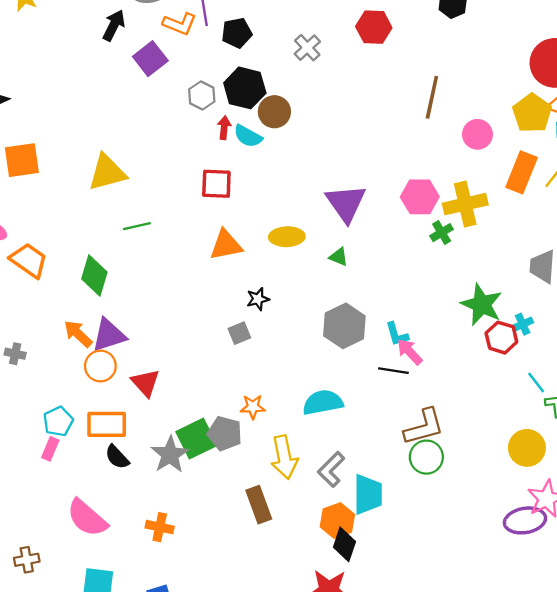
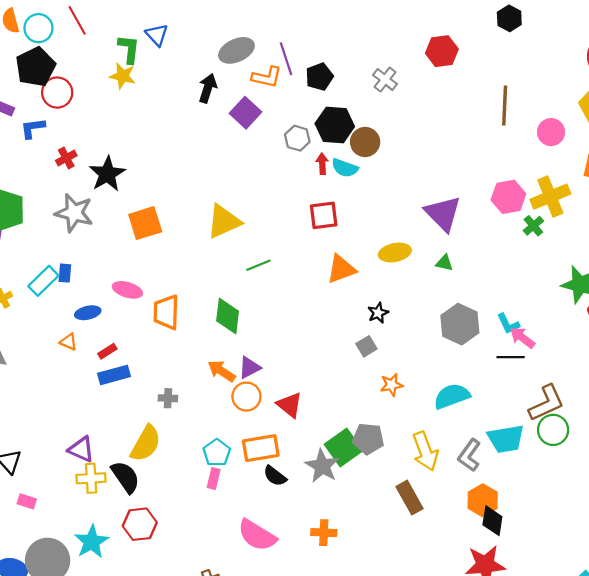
orange trapezoid: (29, 260) -> (166, 312), turned -114
purple triangle: (109, 335) -> (249, 368), size x0.7
orange star: (253, 407) -> (391, 385), moved
cyan trapezoid: (368, 494) -> (506, 439), moved, turned 90

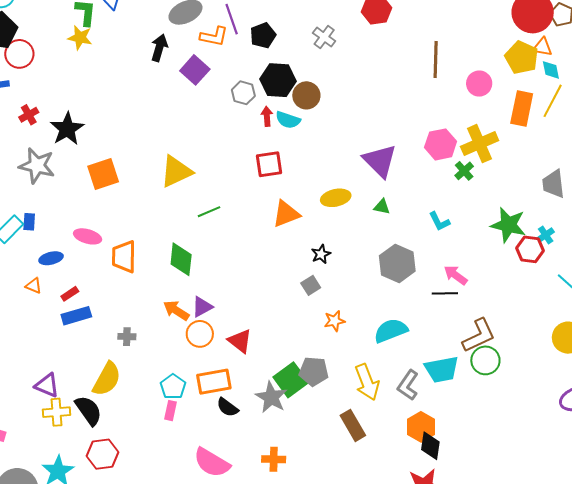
cyan L-shape: (508, 324) -> (439, 221), moved

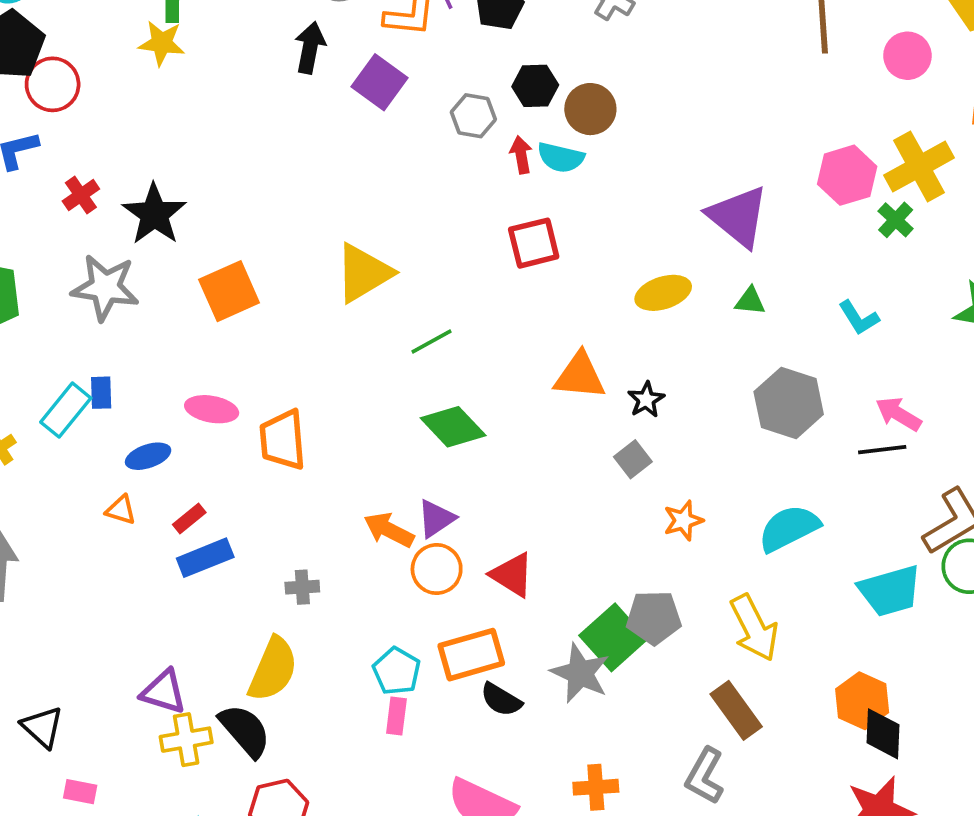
black hexagon: (278, 80) -> (535, 86), size x0.7
orange triangle: (286, 214) -> (580, 376), moved, turned 32
green diamond: (181, 259) -> (453, 427), moved, turned -44
gray L-shape: (408, 385) -> (705, 776), moved

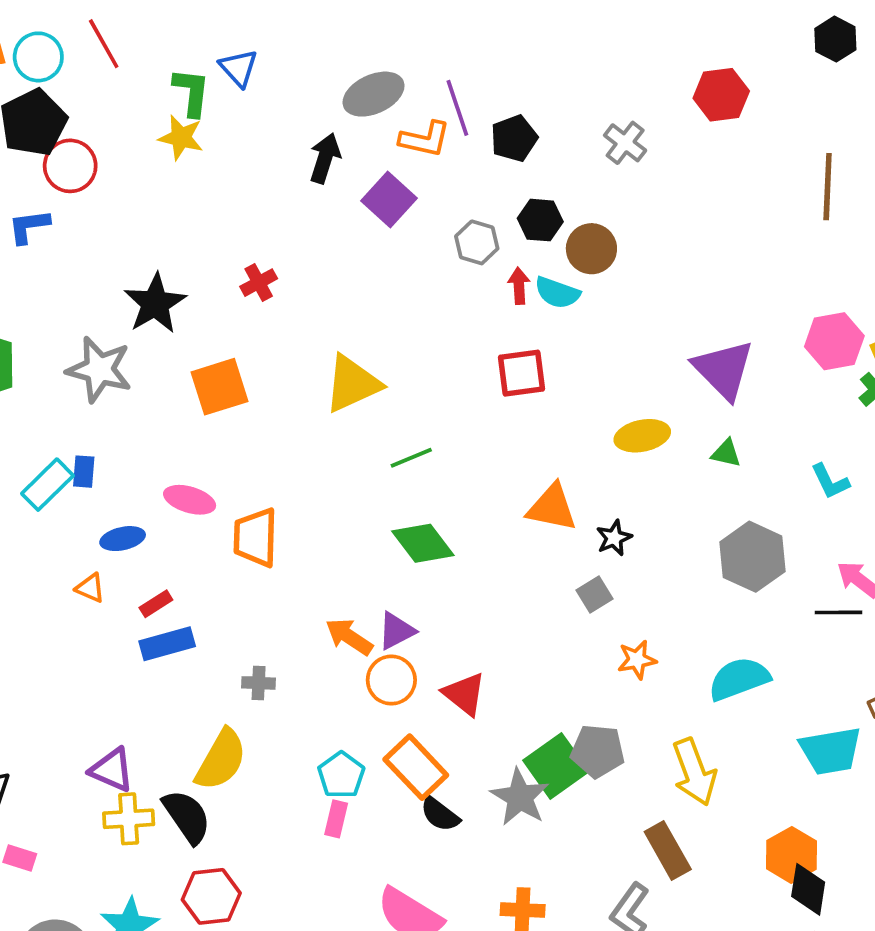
red cross: (81, 195) -> (259, 283), moved
orange rectangle: (471, 655) -> (416, 767), turned 56

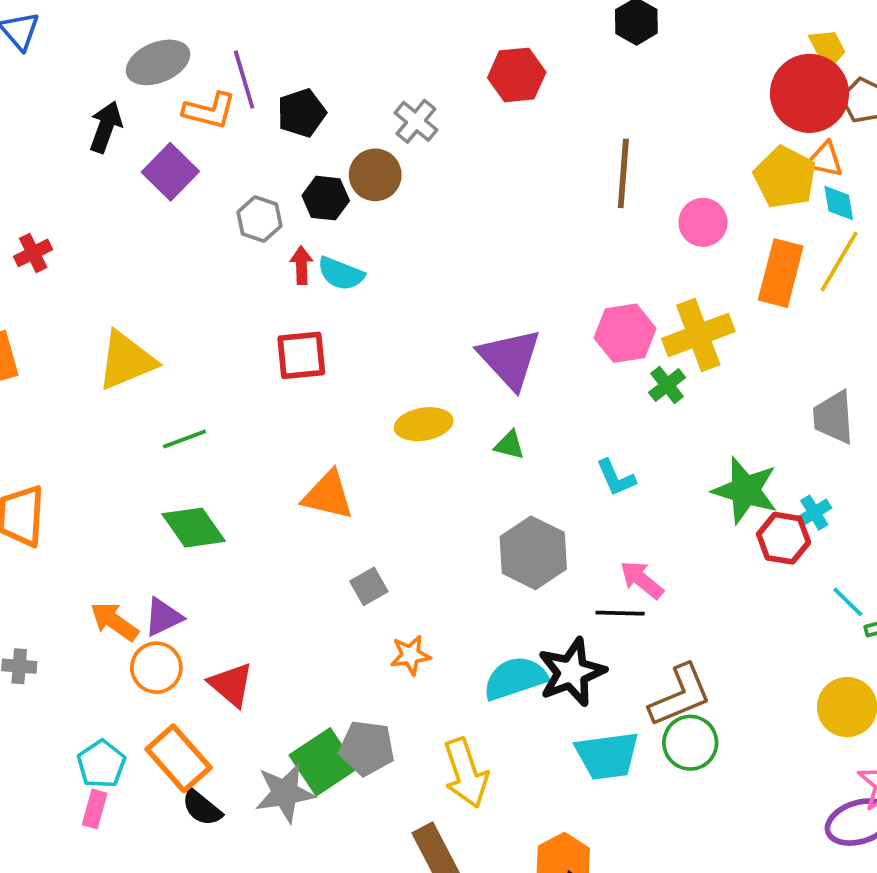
brown circle: (591, 249) -> (375, 175), moved
black star: (614, 538) -> (572, 672), moved, size x1.8
gray star: (520, 797) -> (285, 793), turned 30

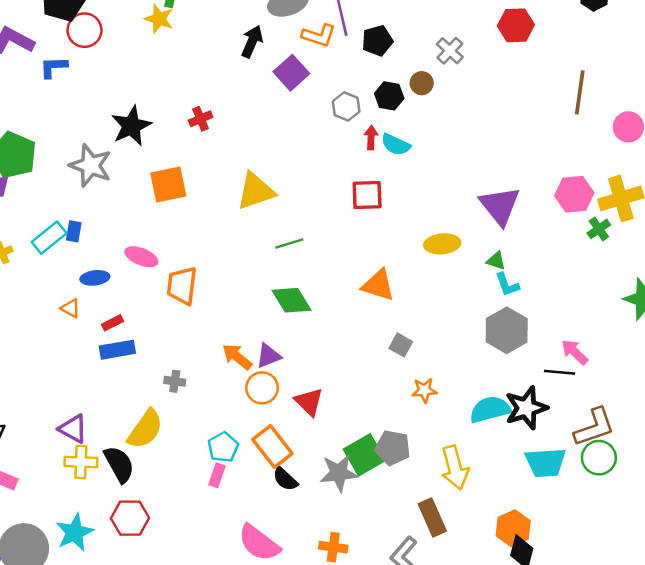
brown circle: (375, 175) -> (422, 83), size x0.7
cyan L-shape: (616, 478) -> (507, 285), moved
gray square: (369, 586) -> (401, 345), turned -35

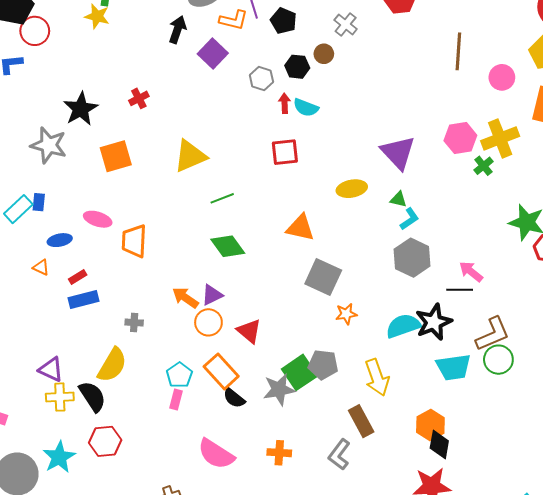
black pentagon: (377, 41) -> (284, 21), turned -30
cyan L-shape: (507, 285) -> (409, 219), turned -100
gray square: (401, 345) -> (323, 277), size x1.8

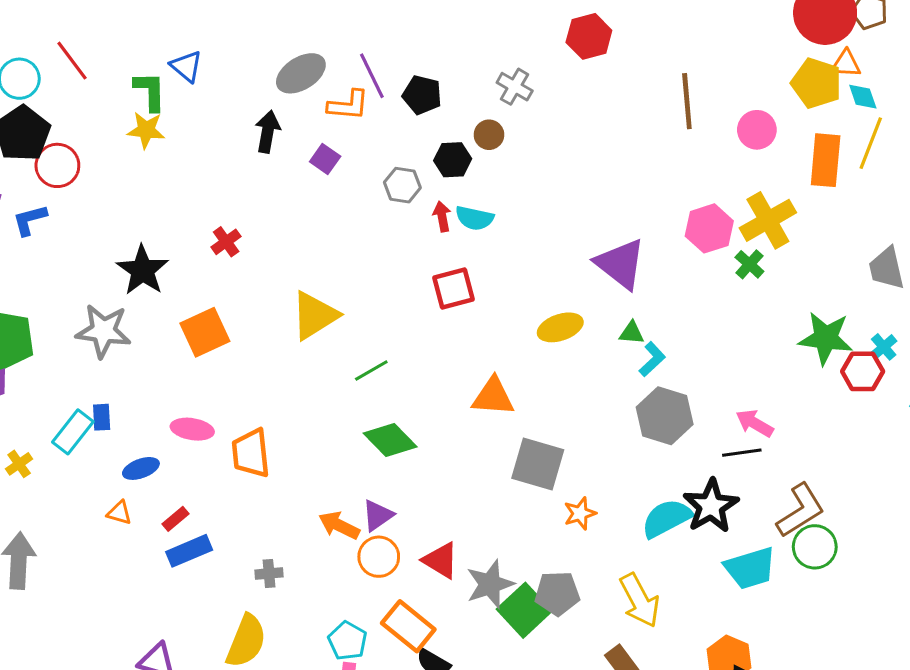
purple square: (213, 53) -> (325, 159), size x0.7
gray star: (279, 390) -> (490, 584), moved

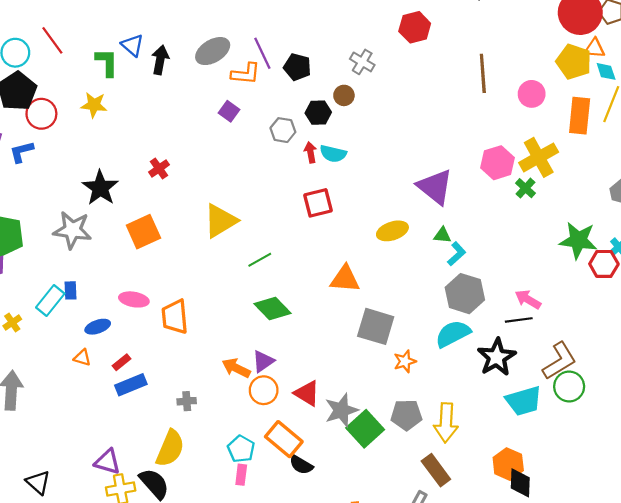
yellow star: (146, 130) -> (94, 105), moved
black arrow: (268, 132) -> (160, 60), moved
cyan semicircle: (667, 518) -> (453, 334), moved
gray pentagon: (557, 593) -> (406, 415), moved
yellow arrow: (640, 600) -> (446, 423), turned 30

